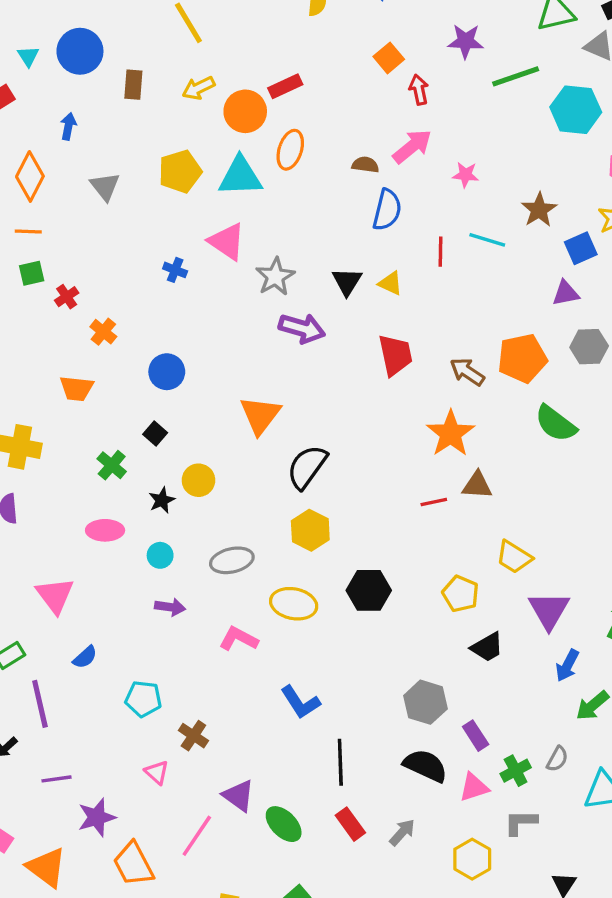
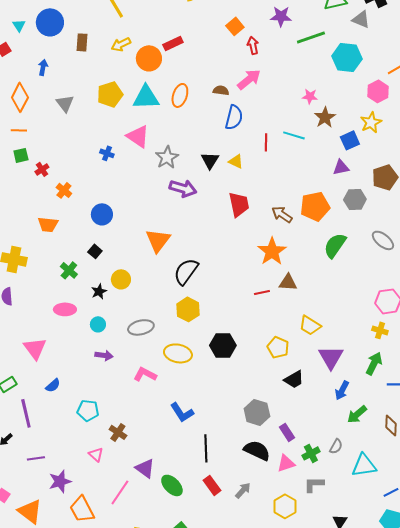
orange ellipse: (290, 150) -> (180, 95), moved
pink star: (466, 175) -> (310, 96), moved
green semicircle: (556, 423) -> (335, 245), turned 88

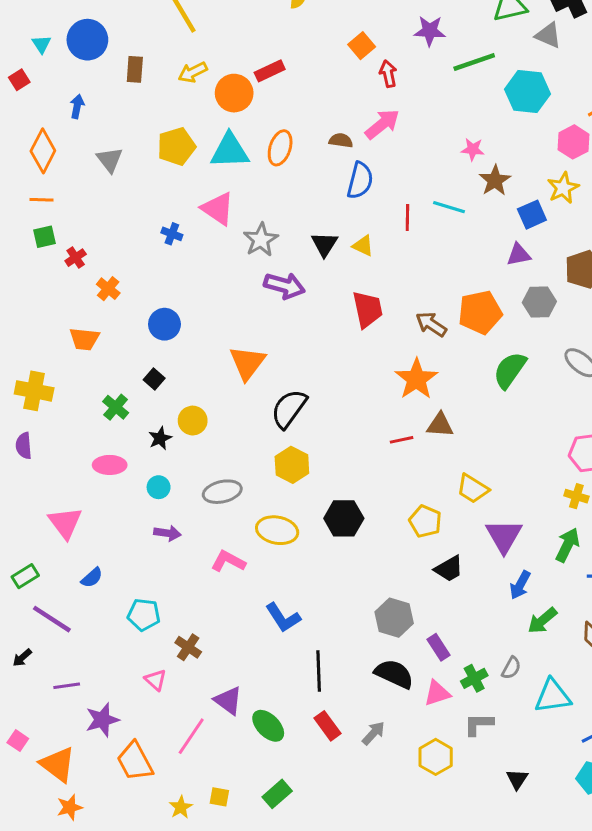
purple line: (26, 413) -> (52, 619), turned -44

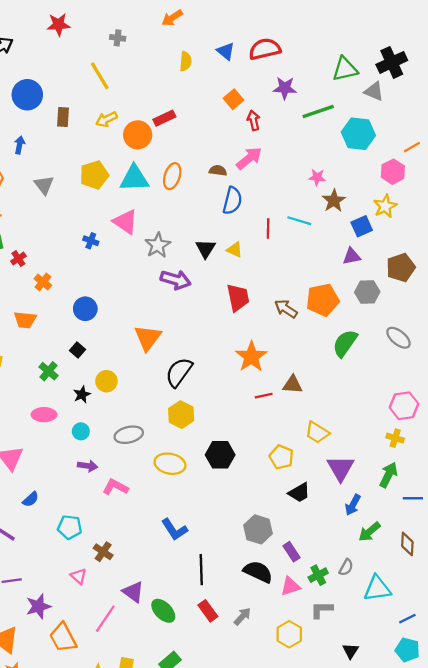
orange star: (416, 379) -> (251, 357), moved
pink L-shape: (228, 561) -> (115, 487), moved

